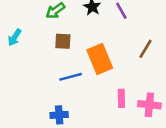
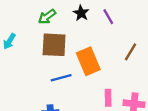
brown square: (63, 41) -> (54, 45), size x1.6

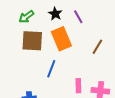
orange rectangle: (88, 61) -> (61, 39), moved
blue line: (61, 78) -> (51, 69), moved, turned -54

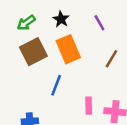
purple line: (78, 17) -> (99, 23), moved
brown square: (32, 41) -> (33, 52), turned -30

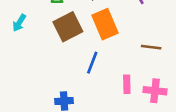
brown line: (111, 59) -> (151, 47), moved, turned 66

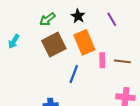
pink rectangle: (127, 84) -> (102, 60), moved

